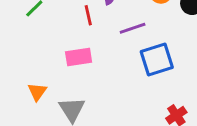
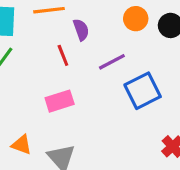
orange triangle: (37, 92) -> (22, 145), turned -36

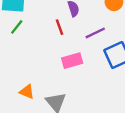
pink rectangle: (60, 101) -> (72, 61), moved

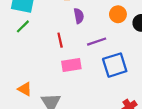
red line: (60, 27) -> (60, 40), moved

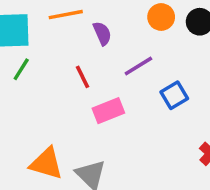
blue square: (115, 65) -> (174, 95), size x0.7
orange triangle: (25, 89) -> (46, 164), size x1.5

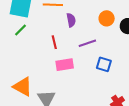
blue square: (174, 95) -> (104, 64), turned 35

